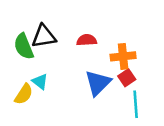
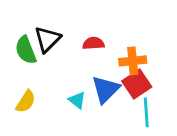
black triangle: (44, 36) -> (47, 39), turned -36
red square: (127, 78) -> (137, 84), size x1.5
cyan triangle: (40, 82) -> (77, 100), moved

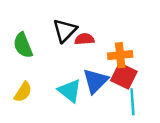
black triangle: (47, 39) -> (65, 30), moved
red square: (137, 84) -> (124, 76), turned -30
cyan triangle: (77, 100) -> (70, 91), size x1.5

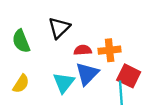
red semicircle: (84, 39) -> (83, 50), moved
red square: (124, 76) -> (129, 76), moved
cyan triangle: (70, 91) -> (64, 83), turned 30

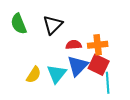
green semicircle: (21, 41) -> (19, 24), moved
red square: (129, 76) -> (99, 65), moved
yellow semicircle: (21, 84) -> (34, 75), moved

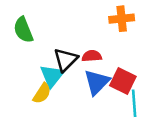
black triangle: (53, 25) -> (66, 60), moved
orange cross: (98, 45) -> (122, 19), moved
cyan triangle: (57, 74) -> (52, 76), moved

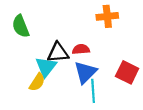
black triangle: (66, 60) -> (58, 53), turned 40
red square: (123, 81) -> (127, 72), moved
cyan line: (134, 103) -> (93, 91), moved

